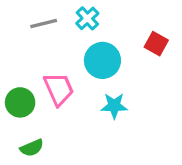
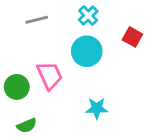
cyan cross: (87, 18) -> (88, 16), moved
cyan star: (114, 106) -> (97, 108), moved

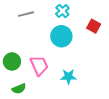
pink trapezoid: (50, 76) -> (39, 66), moved

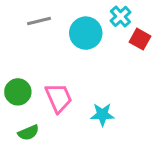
cyan cross: (62, 11) -> (120, 16), moved
cyan circle: (61, 36) -> (86, 33), moved

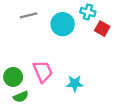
cyan cross: (120, 16) -> (88, 12), turned -32
green circle: (18, 92) -> (13, 77), moved

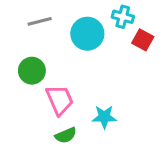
green circle: (13, 77) -> (32, 71), moved
green semicircle: (21, 97) -> (66, 135), moved

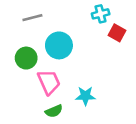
cyan cross: (123, 17) -> (101, 14), turned -30
cyan circle: (87, 34) -> (59, 45), moved

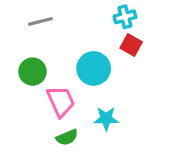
red square: (117, 33) -> (131, 45), moved
cyan circle: (59, 45) -> (94, 68), moved

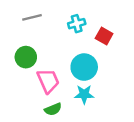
cyan cross: (125, 17) -> (77, 24), moved
cyan circle: (94, 68) -> (84, 67), moved

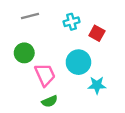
cyan star: (84, 94) -> (97, 85), moved

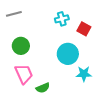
gray line: (30, 16) -> (14, 14), moved
pink trapezoid: (45, 75) -> (24, 74), moved

